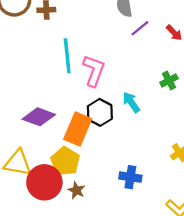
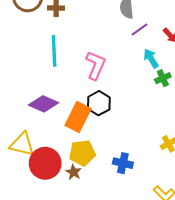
cyan line: (67, 56) -> (54, 51), moved
cyan arrow: (131, 102) -> (151, 58), moved
yellow pentagon: (65, 161) -> (82, 153), moved, turned 30

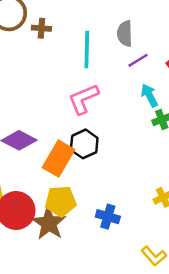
cyan line: (54, 51) -> (87, 49), moved
pink L-shape: (96, 65) -> (83, 99), turned -140
brown star: (74, 172) -> (49, 223), size x1.8

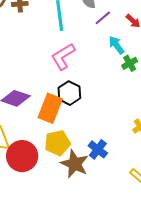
blue cross: (108, 217) -> (98, 149), turned 30
brown star: (49, 223) -> (75, 164), moved

